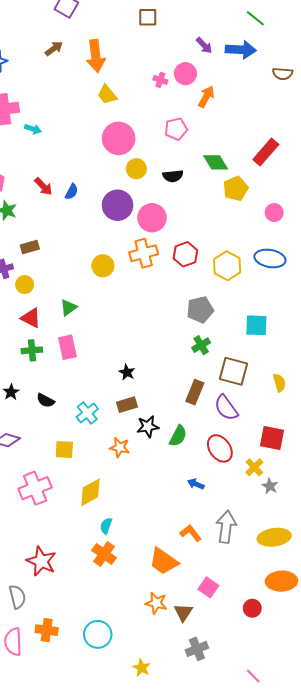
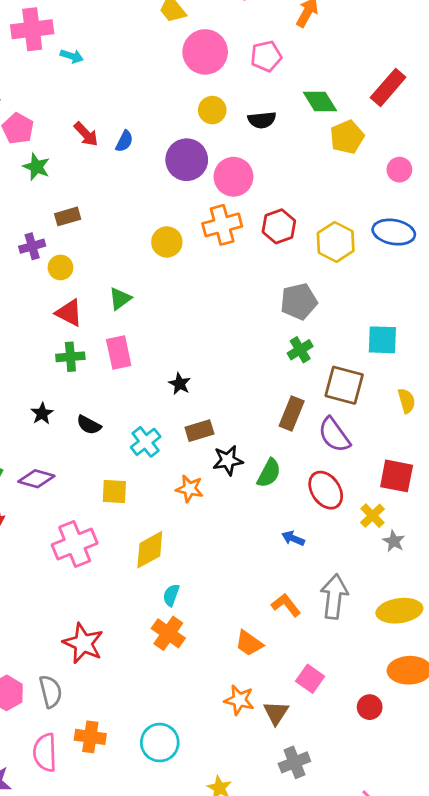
pink circle: (119, 138) -> (205, 52), moved
cyan square: (256, 325) -> (382, 340), moved
black star: (127, 372) -> (180, 384), moved
orange trapezoid: (163, 561) -> (249, 643), size x0.7

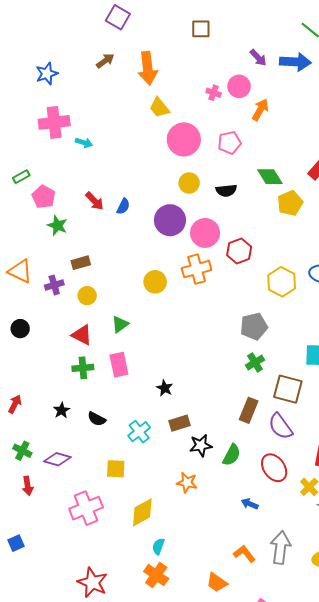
red hexagon: (279, 226) -> (239, 251), moved
yellow circle: (60, 267) -> (87, 296), moved
orange star: (190, 489) -> (187, 483), moved

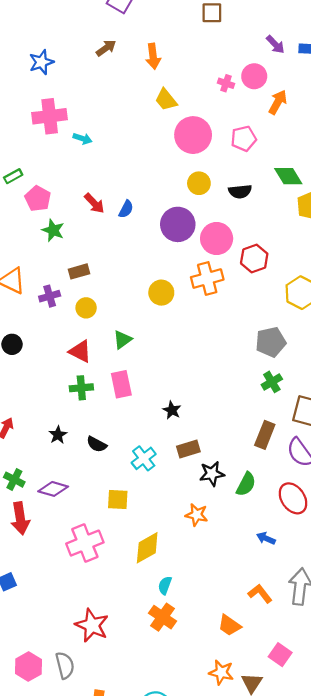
orange arrow: (148, 68) -> (153, 56), size x0.7
red arrow: (28, 486) -> (20, 518), size x1.5

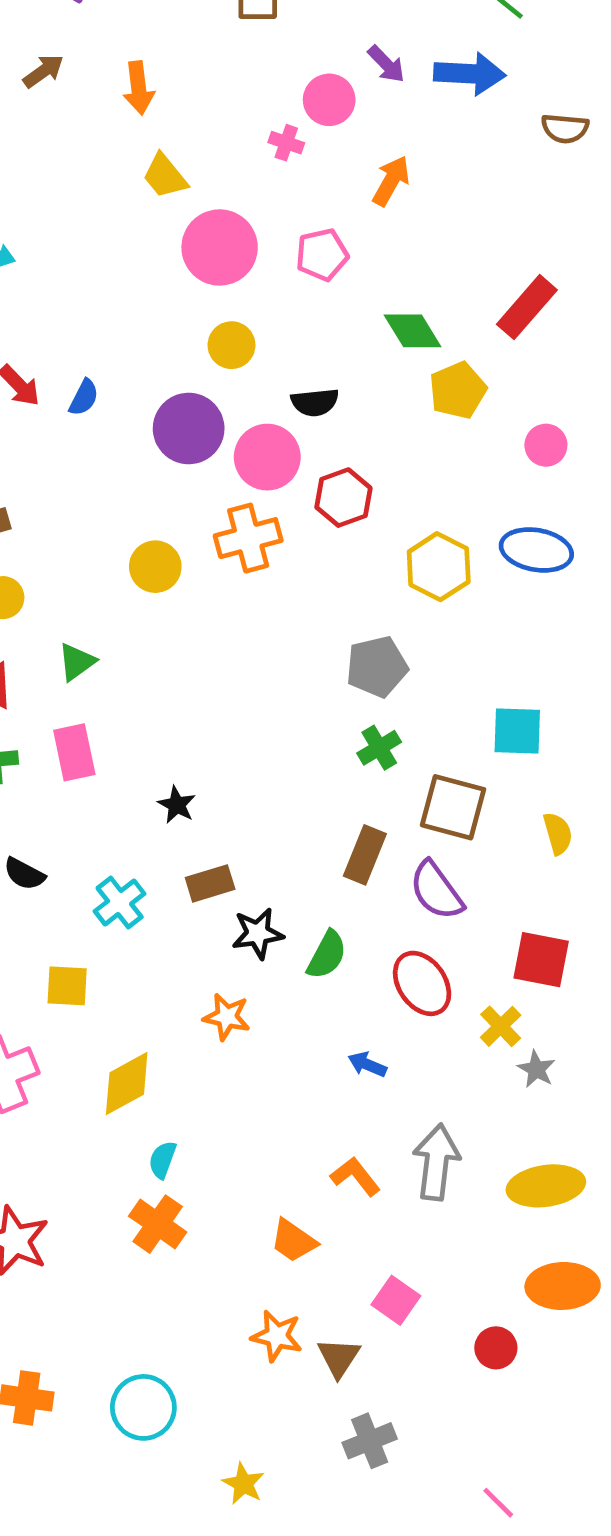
pink circle: (254, 76) -> (329, 100), moved
black semicircle: (240, 191) -> (315, 402), moved

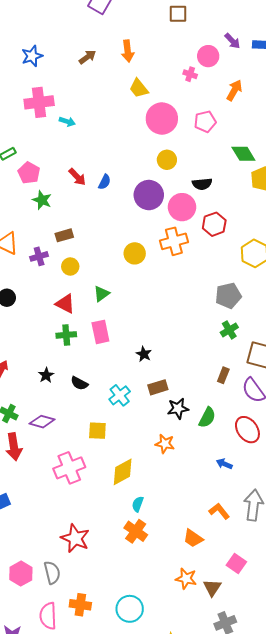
brown arrow: (43, 71) -> (87, 57), moved
brown rectangle: (365, 855) -> (223, 375), size x0.7

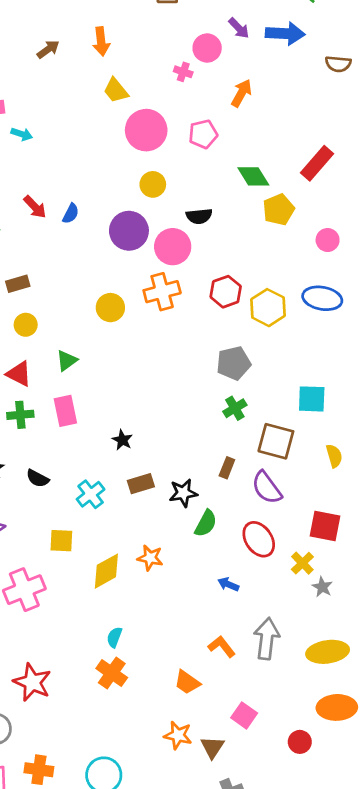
red hexagon: (214, 224) -> (226, 292), moved
black star: (178, 408) -> (183, 493), moved
yellow diamond: (123, 472) -> (106, 571), moved

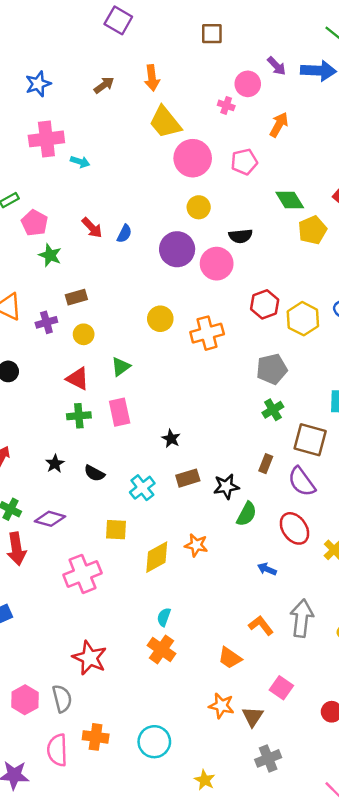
yellow trapezoid: (116, 90) -> (165, 122), size x1.4
orange cross: (162, 292) -> (207, 333), moved

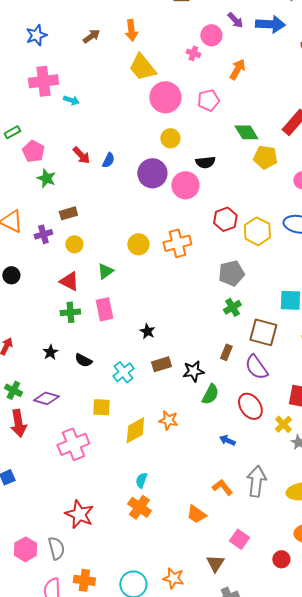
yellow pentagon: (312, 230) -> (265, 157), turned 30
yellow circle: (160, 319) -> (138, 244), moved
orange star: (221, 706) -> (173, 578), moved

